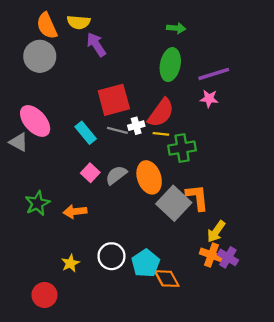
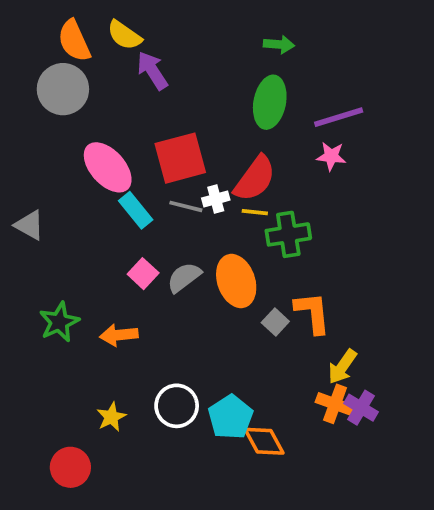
yellow semicircle: (79, 22) -> (124, 35), turned 30
pink ellipse: (35, 121) -> (108, 167), moved
gray square: (174, 203) -> (275, 322), size x0.5

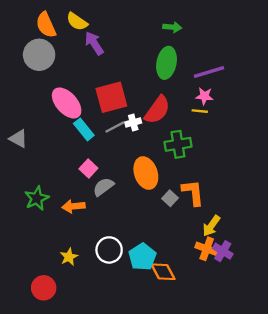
gray line: (186, 206) -> (115, 127), turned -42
yellow line: (255, 212) -> (200, 111), moved
gray semicircle: (184, 277) -> (103, 187), moved

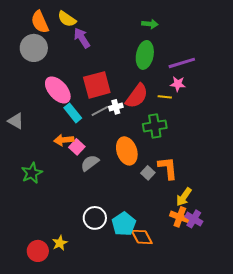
yellow line: (200, 111) -> (165, 97), moved
orange arrow: (73, 206) -> (64, 140), moved
yellow star: (69, 257) -> (60, 243), moved

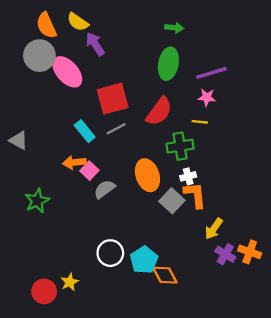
pink ellipse: (58, 90) -> (67, 72), moved
yellow line: (165, 97) -> (200, 122), moved
white cross: (116, 107) -> (188, 176), moved
gray square: (148, 173) -> (172, 201), size x1.5
orange cross: (180, 217) -> (250, 252), moved

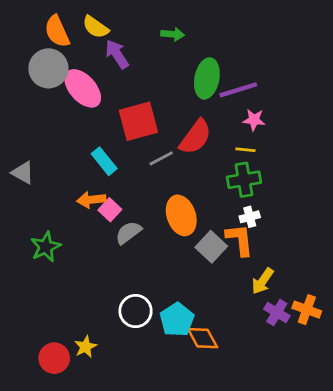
green arrow: (174, 28) -> (173, 34), moved
purple line: (211, 73) -> (238, 90), moved
gray line: (116, 129) -> (161, 158), moved
green cross: (180, 146) -> (244, 180), moved
white cross: (188, 176) -> (250, 217), moved

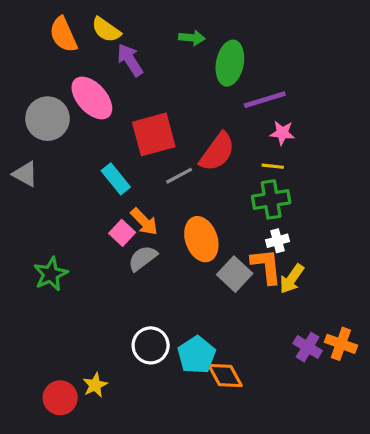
gray circle: (48, 68) -> (47, 119), moved
green ellipse: (207, 78) -> (230, 63), moved
gray triangle: (23, 173) -> (25, 174), moved
orange arrow: (91, 200) -> (144, 222), moved, turned -128
yellow arrow: (263, 281) -> (292, 279), moved

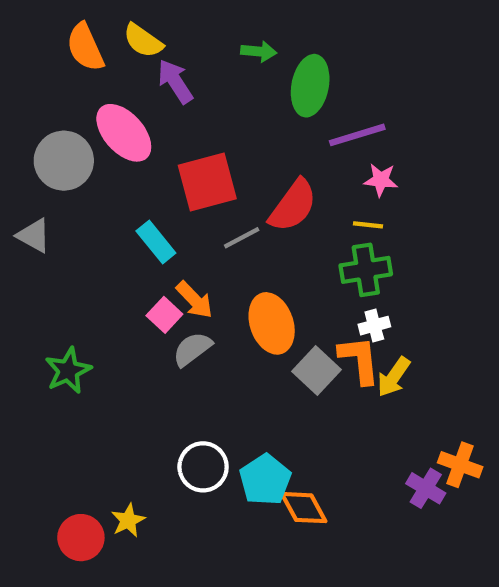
purple cross: (308, 347) -> (426, 488), moved

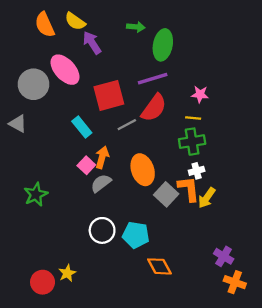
purple line: (357, 135) -> (153, 79), moved
orange arrow: (194, 300) -> (102, 157), turned -120
orange cross: (460, 465) -> (235, 282), moved
white circle: (203, 467) -> (102, 230), moved
cyan pentagon: (265, 480) -> (136, 235), moved, turned -30

